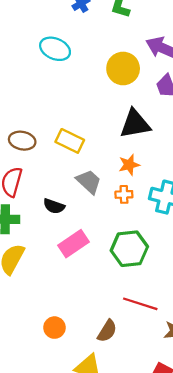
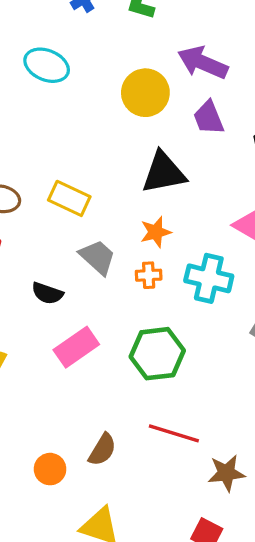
brown semicircle: (107, 331) -> (102, 450), moved

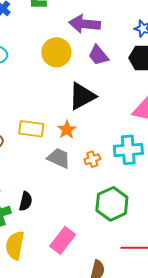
orange star: (156, 232) -> (67, 130), moved
black semicircle: (47, 293) -> (26, 201), moved, turned -78
pink rectangle: (76, 347) -> (63, 240), moved

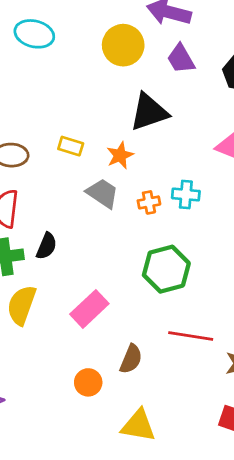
yellow rectangle: (31, 129) -> (71, 146), size x0.7
cyan cross: (128, 150) -> (186, 195), moved, size x0.7

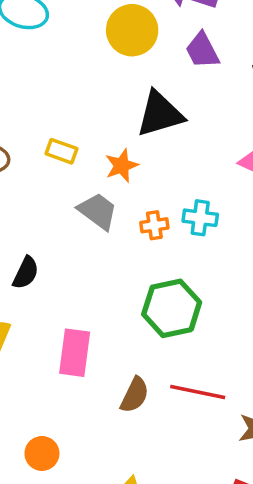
pink rectangle: (89, 309) -> (75, 353), turned -42
brown semicircle: (131, 359) -> (135, 395), moved
orange circle: (88, 382) -> (42, 453), moved

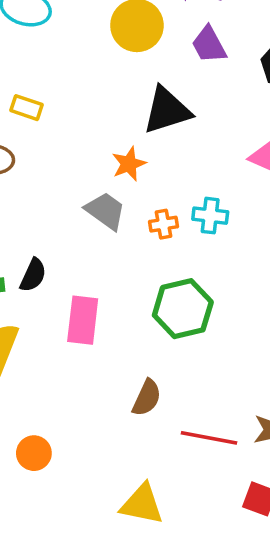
yellow rectangle: (61, 151) -> (26, 108), moved
pink rectangle: (75, 353) -> (83, 320), moved
red line: (198, 392) -> (209, 438), moved
orange circle: (42, 453) -> (34, 453), moved

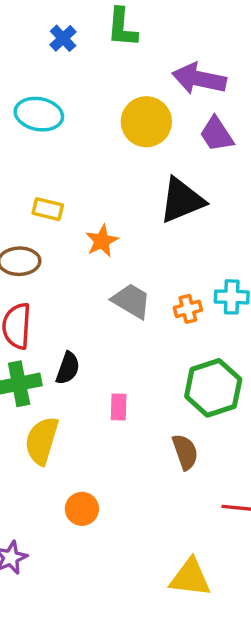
orange star: (129, 164) -> (102, 241), moved
pink rectangle: (83, 320) -> (119, 407), size x0.6
brown semicircle: (147, 398) -> (185, 452), moved, turned -39
orange circle: (34, 453) -> (82, 509), moved

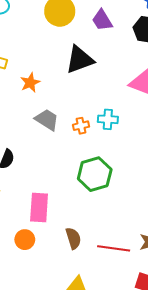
pink rectangle: (119, 407) -> (39, 208), moved, size x1.8
brown semicircle: (185, 452) -> (73, 238), moved
orange circle: (82, 509) -> (25, 240), moved

